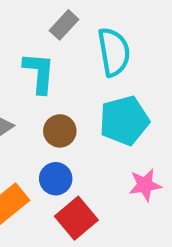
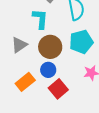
brown circle: (60, 131) -> (50, 47), size x1.5

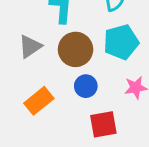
blue circle: (48, 70) -> (86, 86), moved
red square: (58, 89) -> (103, 124), moved, turned 30

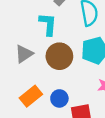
blue circle: (86, 86) -> (59, 98), moved

